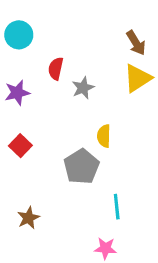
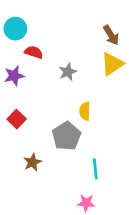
red semicircle: (56, 69) -> (34, 52), moved, turned 96
brown star: (28, 218) -> (32, 162), moved

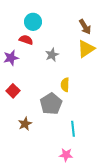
cyan circle: (15, 29) -> (33, 22), moved

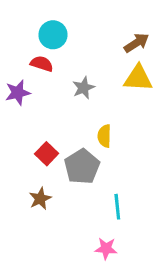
brown arrow: (85, 27) -> (137, 43), turned -91
yellow triangle: (86, 49) -> (138, 78), turned 36
red square: (13, 91) -> (47, 154), moved

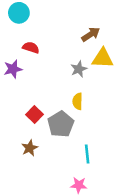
cyan circle: (53, 35) -> (19, 13), moved
brown arrow: (137, 43) -> (91, 34), moved
gray star: (84, 88) -> (79, 69), moved

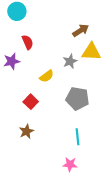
red semicircle: (31, 48) -> (28, 42), turned 48
yellow semicircle: (78, 101) -> (47, 76), moved, turned -128
gray pentagon: (61, 124) -> (77, 98), moved, turned -30

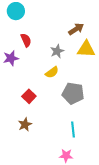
gray star: (70, 61) -> (57, 51), moved
yellow semicircle: (47, 76) -> (52, 72), moved

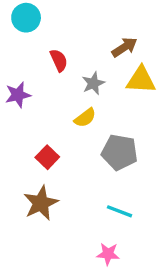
red semicircle: (26, 40) -> (59, 60), moved
brown star: (25, 124) -> (41, 203), size x1.5
cyan line: (73, 129) -> (120, 211), turned -63

